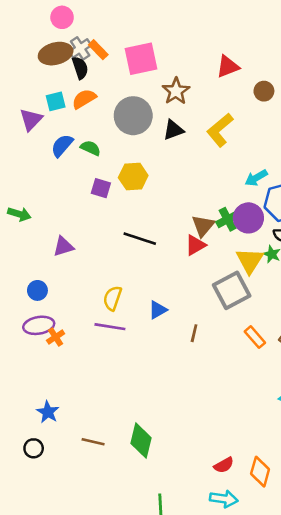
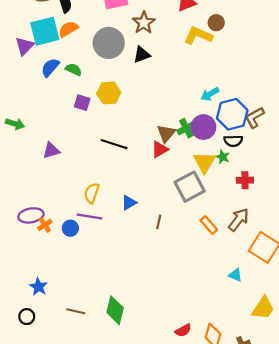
cyan square: (56, 101) -> (45, 31), size x1.8
yellow L-shape: (220, 130) -> (198, 35), moved, turned 64
blue circle: (37, 290) -> (70, 228), moved

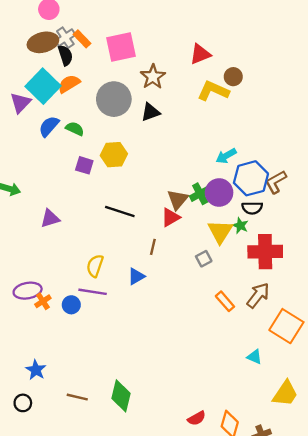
cyan square: (45, 31) -> (43, 86), turned -32
red cross: (245, 180) -> (265, 252), size x1.8
gray square: (190, 187) -> (204, 259), size x0.5
brown line: (159, 222) -> (153, 247), moved

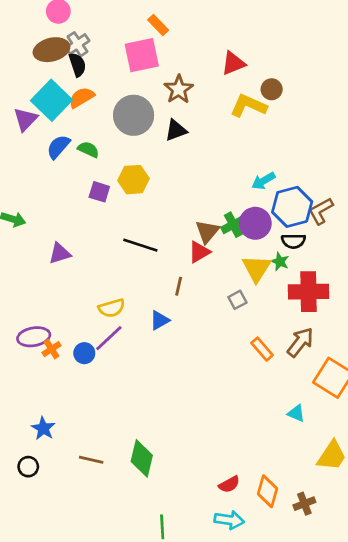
orange rectangle: (82, 39) -> (158, 25), moved
yellow semicircle: (95, 266) -> (112, 308), turned -125
purple line: (93, 292) -> (109, 338), turned -52

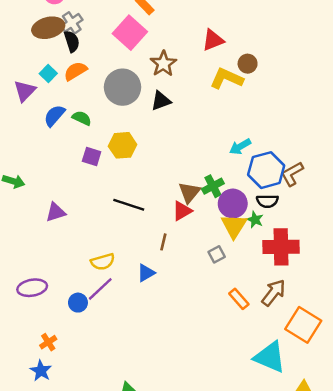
pink square: (142, 55) -> (130, 33), turned -36
cyan square: (51, 100) -> (48, 74), size x0.5
purple circle: (255, 223) -> (233, 204), moved
orange cross: (51, 349) -> (48, 342), moved
cyan triangle: (296, 413) -> (270, 357), size x2.0

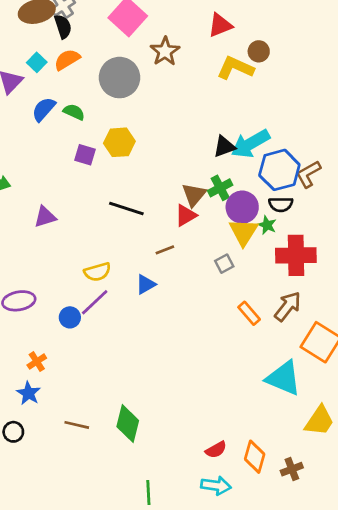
black triangle: (161, 101) -> (224, 146), moved
cyan arrow: (240, 147) -> (250, 144), size x1.6
brown line: (163, 242) -> (165, 250), turned 56

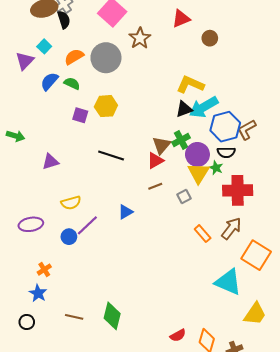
orange semicircle: (67, 60) -> (74, 57), moved
yellow L-shape: (235, 68) -> (190, 84), moved
brown line: (165, 250) -> (155, 186), moved
yellow semicircle: (97, 272) -> (71, 203), moved

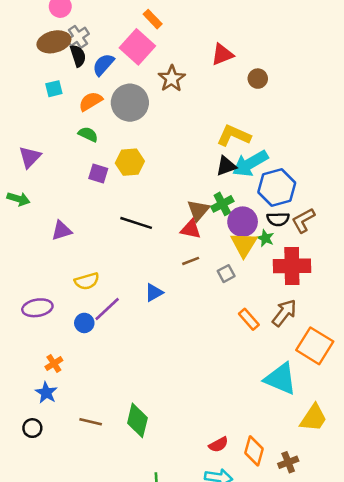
cyan square: (44, 46) -> (54, 89), turned 32
purple triangle: (25, 61) -> (30, 157), moved
blue semicircle: (49, 81) -> (103, 65), moved
brown L-shape: (247, 130) -> (303, 220), moved
red triangle: (155, 161) -> (191, 229), turned 42

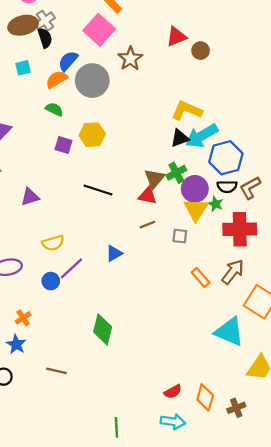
blue semicircle: (103, 65) -> (68, 61), moved
brown circle: (258, 79) -> (201, 51), moved
gray square: (226, 274) -> (180, 236), turned 35
green diamond: (137, 420) -> (103, 329), moved

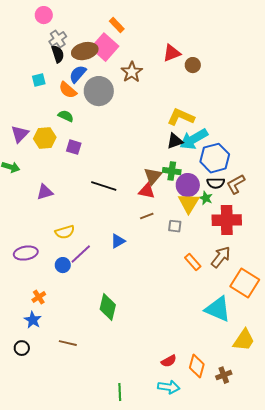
brown ellipse: (23, 25) -> (85, 51), moved
orange semicircle: (57, 79) -> (68, 90), turned -108
yellow hexagon: (92, 135) -> (45, 138), moved
green cross: (176, 173) -> (172, 171), turned 36

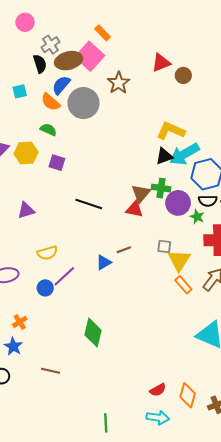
gray cross: (58, 39) -> (51, 45), moved
yellow triangle: (189, 203) -> (179, 260), moved
brown line: (147, 216) -> (124, 250), moved

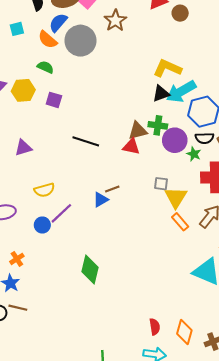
brown triangle: (141, 193) -> (138, 131), turned 36
brown line: (124, 250) -> (112, 189), moved
brown line: (51, 371) -> (18, 308), moved
red semicircle: (158, 390) -> (155, 327), turned -70

